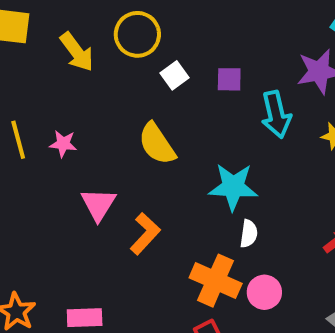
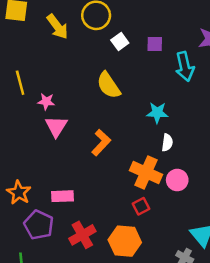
pink star: (63, 144) -> (46, 101), moved
cyan star: (233, 187) -> (157, 113), size x0.7
pink triangle: (98, 204) -> (56, 126), moved

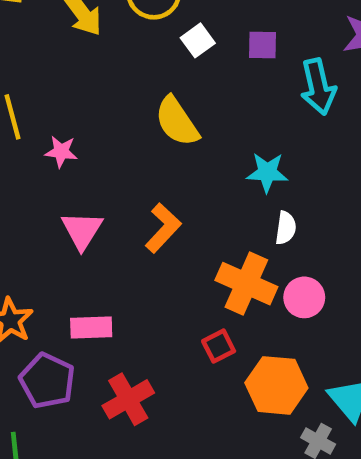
pink triangle: (56, 126) -> (82, 230), moved
red square: (141, 206) -> (219, 346), moved
orange hexagon: (125, 241) -> (276, 385), moved

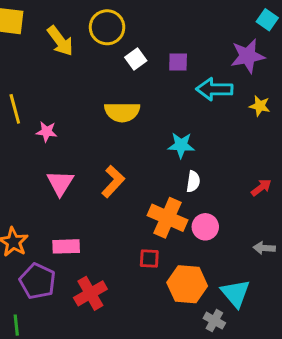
cyan arrow: (318, 87) -> (214, 89), turned 104
yellow semicircle: (177, 121) -> (122, 112), turned -56
red square: (219, 346) -> (149, 259), turned 30

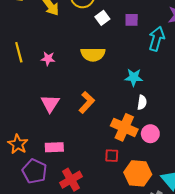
cyan arrow: (214, 89) -> (157, 39), turned 105
pink star: (47, 132) -> (48, 59), moved

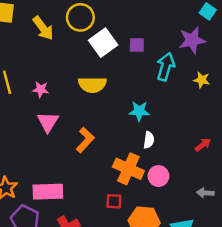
white square: (102, 18) -> (103, 43), size x1.6
pink triangle: (50, 103) -> (48, 122), moved
pink rectangle: (54, 147) -> (48, 192), size x1.4

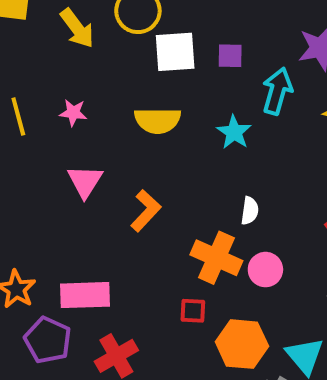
white square: (103, 43) -> (175, 52), turned 32
pink star: (41, 89) -> (73, 113), moved
cyan star: (139, 111) -> (234, 132), moved, turned 30

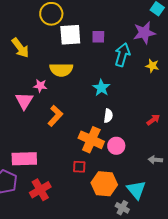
yellow arrow: (77, 28) -> (20, 48), moved
pink star: (73, 113) -> (40, 86), moved
cyan star: (234, 132) -> (101, 88), moved

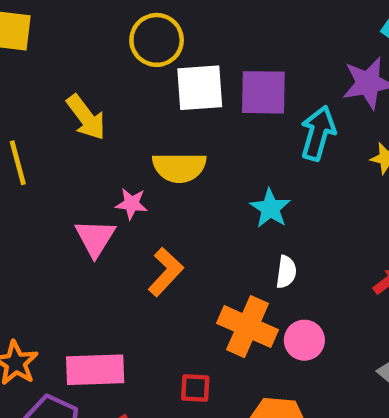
purple square: (98, 37) -> (263, 92), size x1.6
red square: (79, 167) -> (195, 388), moved

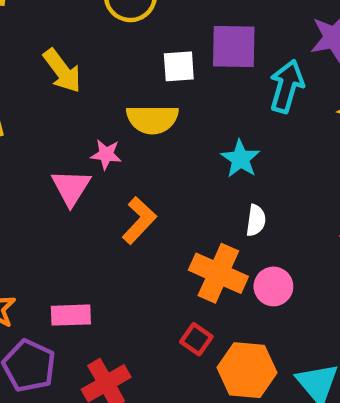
white square: (200, 88) -> (179, 66), moved, size x0.7
pink rectangle: (95, 370) -> (71, 315), size x0.7
red square: (195, 388) -> (196, 339), moved, turned 32

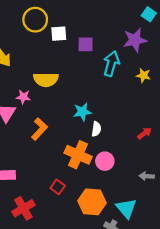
purple square: (234, 47) -> (86, 44), size x0.7
white square: (179, 66) -> (59, 34), moved
cyan star: (240, 159) -> (82, 112), moved, turned 30
red square: (196, 339) -> (58, 187), moved

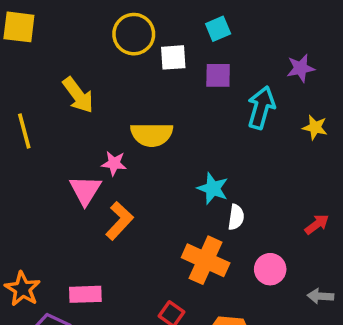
cyan square: (149, 14) -> (218, 29), moved, turned 32
purple star: (135, 40) -> (301, 68), size x0.7
cyan star: (82, 112) -> (213, 188), turned 30
orange L-shape: (39, 129) -> (119, 221), moved
pink circle: (105, 161) -> (270, 269), moved

